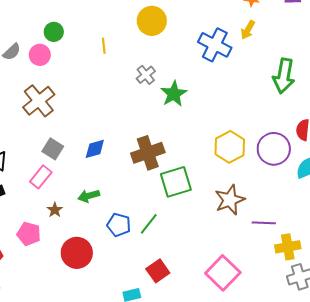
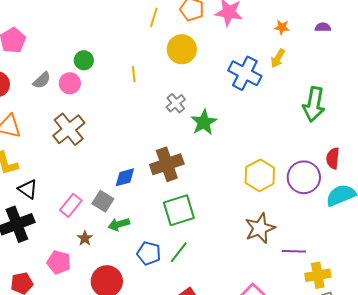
gray square: (53, 149) -> (103, 201), moved
brown cross: (148, 153) -> (167, 164), moved
green square: (176, 182) -> (179, 210), moved

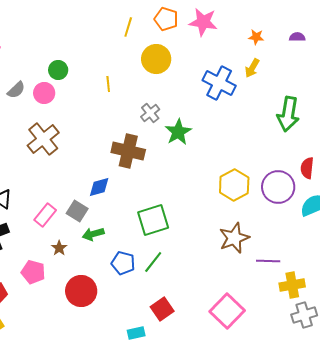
brown cross: (167, 164) -> (128, 151), moved, turned 32

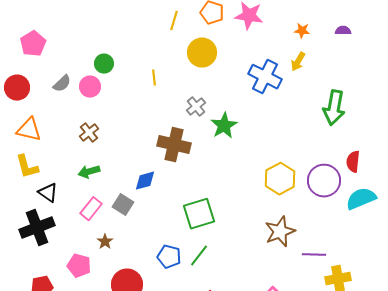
brown cross: (43, 139) -> (89, 133), size x0.6
green arrow: (93, 234) -> (89, 172), moved

